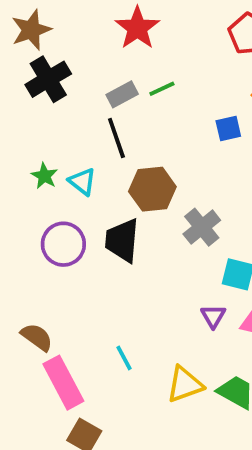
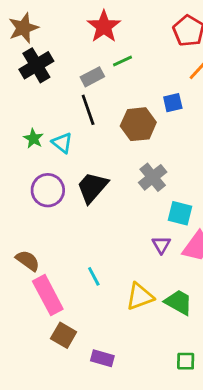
green line: (162, 89) -> (122, 61), moved
brown hexagon: (152, 189) -> (138, 124), moved
black trapezoid: (122, 240) -> (92, 187), turned 36

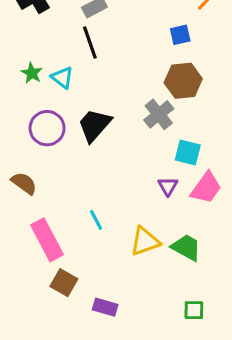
brown hexagon: (138, 124) -> (183, 81), moved
brown semicircle: (28, 261) -> (24, 183), moved

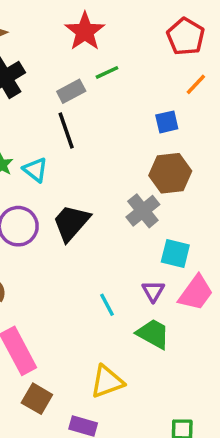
cyan line: (96, 220) -> (107, 305), moved
yellow triangle: (145, 241) -> (107, 382), moved
green trapezoid: (186, 247) -> (153, 334), moved

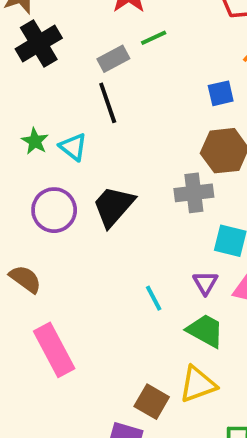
gray cross: (143, 211) -> (194, 193), turned 32
yellow triangle: (107, 382) -> (198, 384), moved
brown square: (37, 399) -> (152, 402), moved

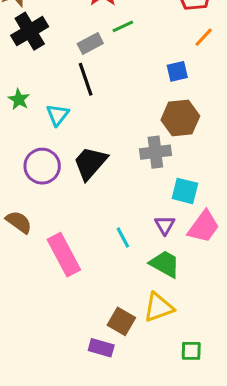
green star: (35, 141) -> (19, 99), moved
cyan triangle: (73, 147) -> (58, 115), turned 30
pink rectangle: (54, 350) -> (64, 255), moved

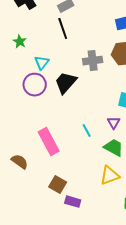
cyan triangle: (58, 115) -> (42, 63), moved
gray cross: (155, 152) -> (93, 61), moved
brown semicircle: (19, 222) -> (20, 162), moved
brown square: (121, 321) -> (58, 185), moved

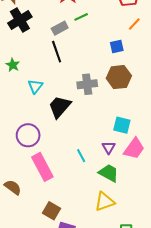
purple circle: (35, 85) -> (28, 135), moved

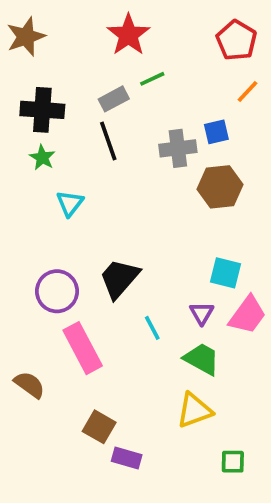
black cross: (20, 20) -> (42, 110), moved, turned 35
green star: (13, 65) -> (42, 158), moved
gray cross: (87, 84) -> (178, 148), moved
black trapezoid: (60, 107) -> (119, 278), moved

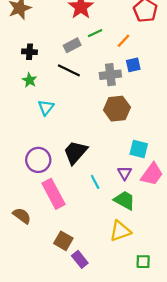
orange line: (247, 92) -> (123, 41), moved
black cross: (42, 110) -> (30, 52), size x0.6
black line: (108, 141) -> (69, 70), turned -45
brown hexagon: (220, 187) -> (117, 109), moved
purple rectangle: (127, 458) -> (80, 259), turned 35

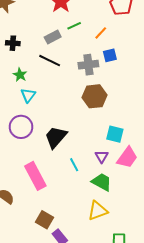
green star: (30, 80) -> (20, 75), moved
purple circle: (38, 160) -> (21, 127), moved

